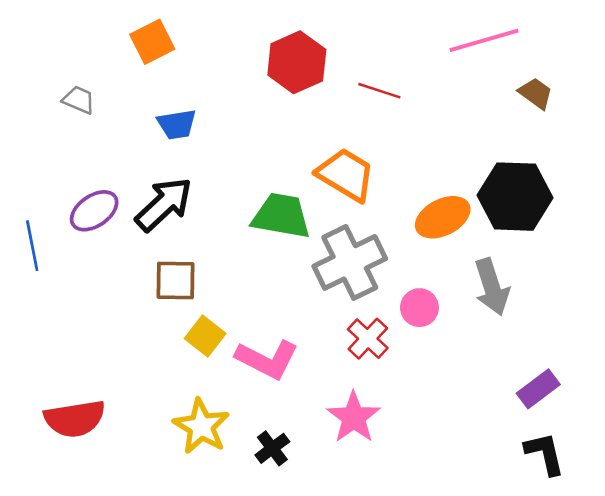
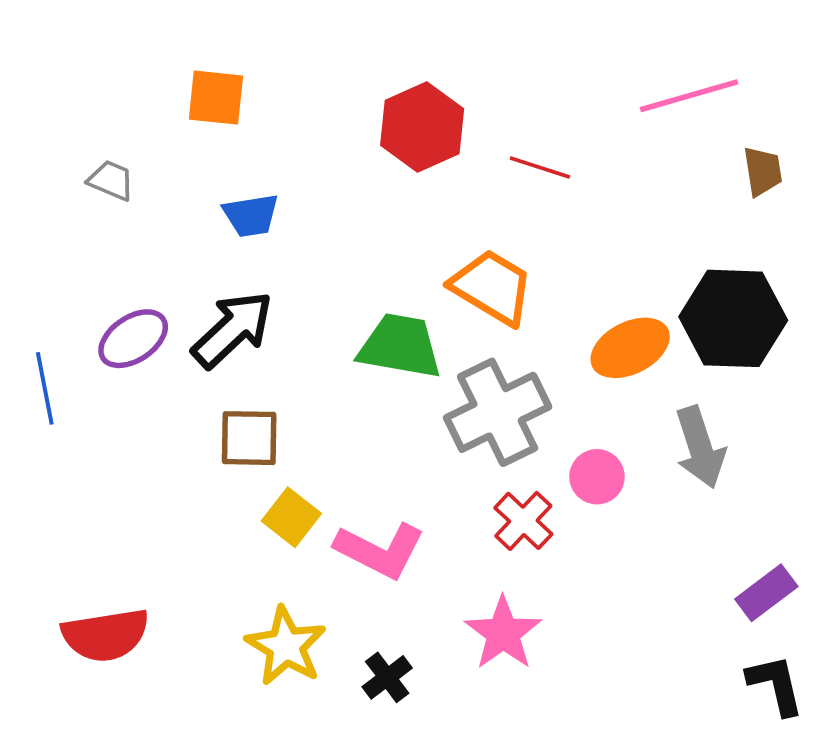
orange square: (152, 42) -> (216, 98), turned 33
brown trapezoid: (536, 93) -> (763, 171), turned 45

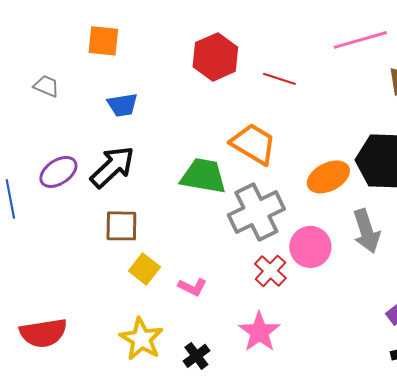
pink circle: (597, 477) -> (310, 247), size x1.4
pink L-shape: (380, 550) -> (192, 287), size x0.6

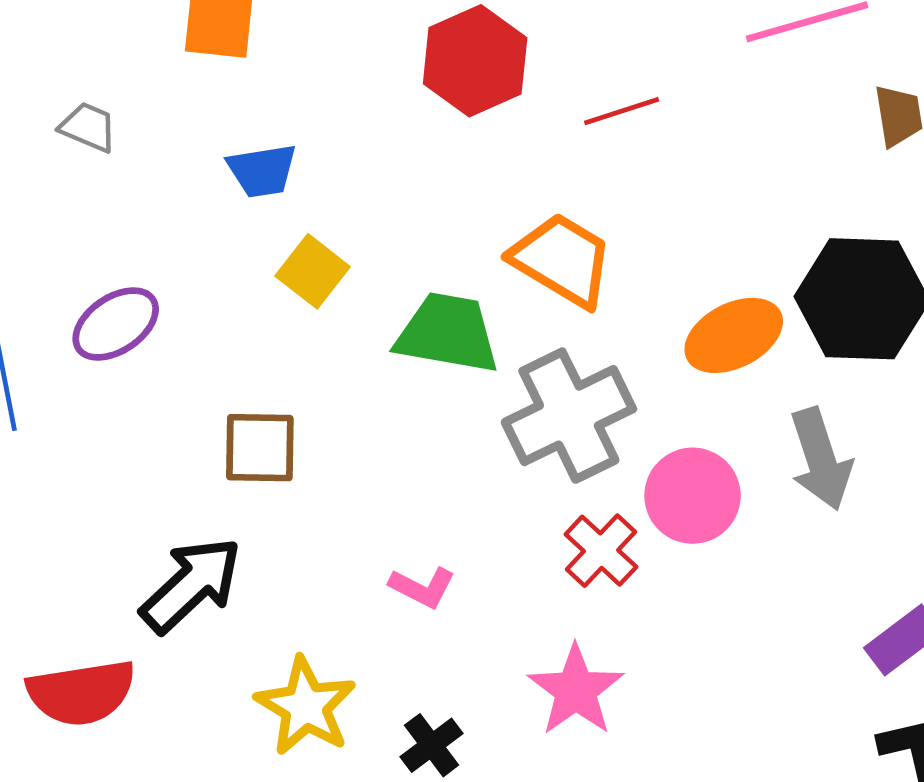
red line: (279, 79) -> (622, 111), turned -36
black arrow: (112, 167) -> (191, 585), moved
yellow square: (144, 269) -> (313, 271), moved

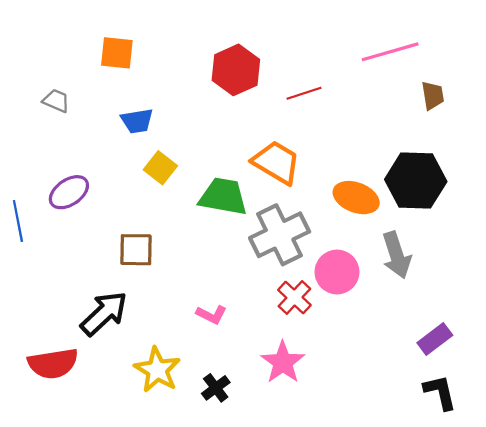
orange ellipse: (734, 335) -> (356, 198), turned 48

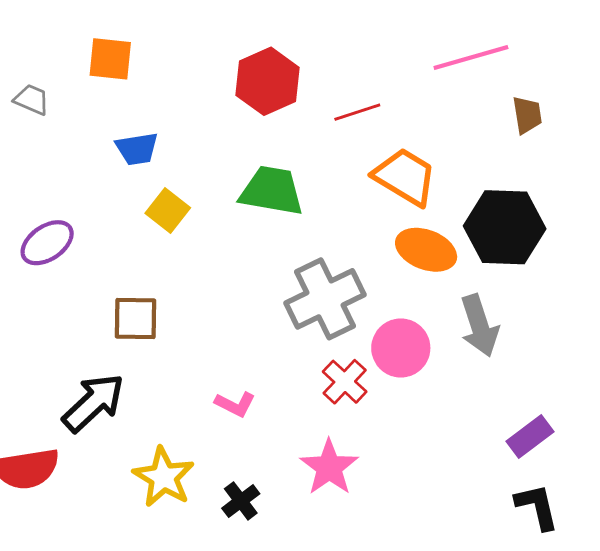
gray trapezoid: (56, 101) -> (32, 100), moved
orange trapezoid: (276, 162) -> (405, 177), moved
green trapezoid: (223, 196) -> (272, 191), moved

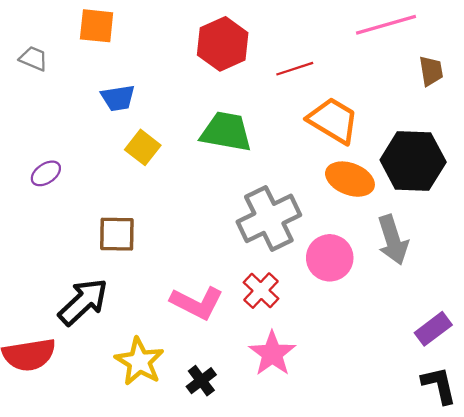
purple ellipse: (47, 243) -> (46, 173), size x0.7
red cross: (345, 382) -> (261, 291), moved
pink L-shape: (235, 404) -> (197, 303), size x1.6

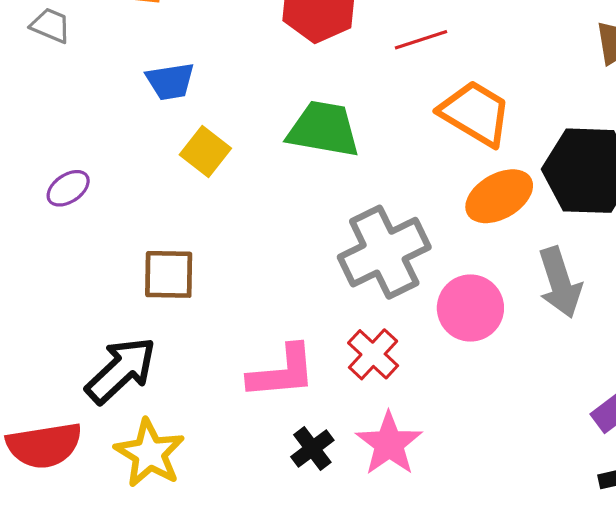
orange ellipse: (350, 179) -> (499, 196), turned -51
pink L-shape: (197, 303) -> (282, 372), turned -32
yellow star: (139, 361) -> (150, 453), moved
black cross: (201, 381) -> (312, 448), moved

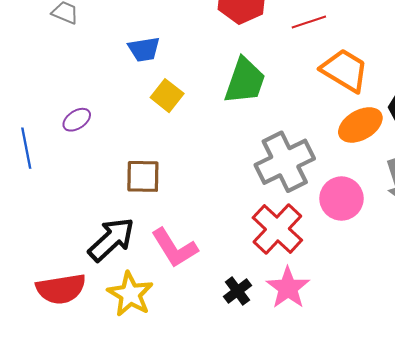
green trapezoid: (324, 129) -> (245, 81), turned 99
red cross: (373, 354) -> (277, 229), size x1.5
pink L-shape: (282, 372) -> (174, 248), moved, turned 63

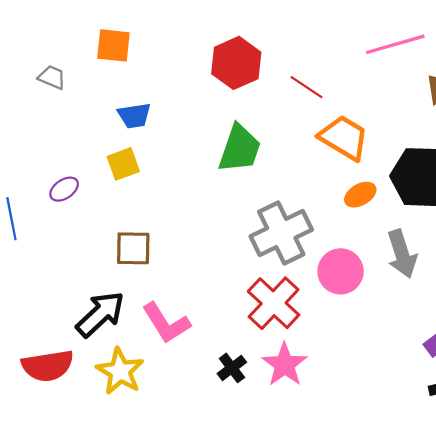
red line: (309, 22) -> (307, 87), turned 52
yellow square: (167, 96) -> (123, 164), moved, turned 32
orange ellipse: (360, 125) -> (360, 195), size x0.7

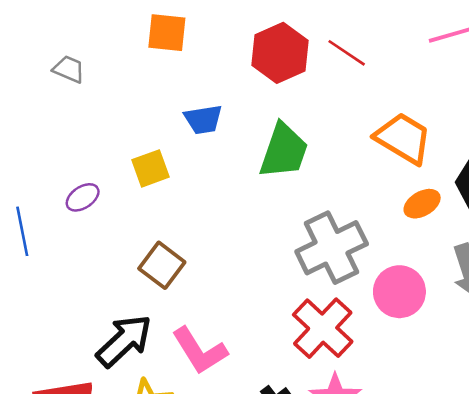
orange square: (113, 45) -> (167, 33), moved
red line: (307, 87) -> (347, 53), moved
blue trapezoid: (134, 116) -> (203, 119), moved
brown square: (133, 248) -> (162, 265), turned 36

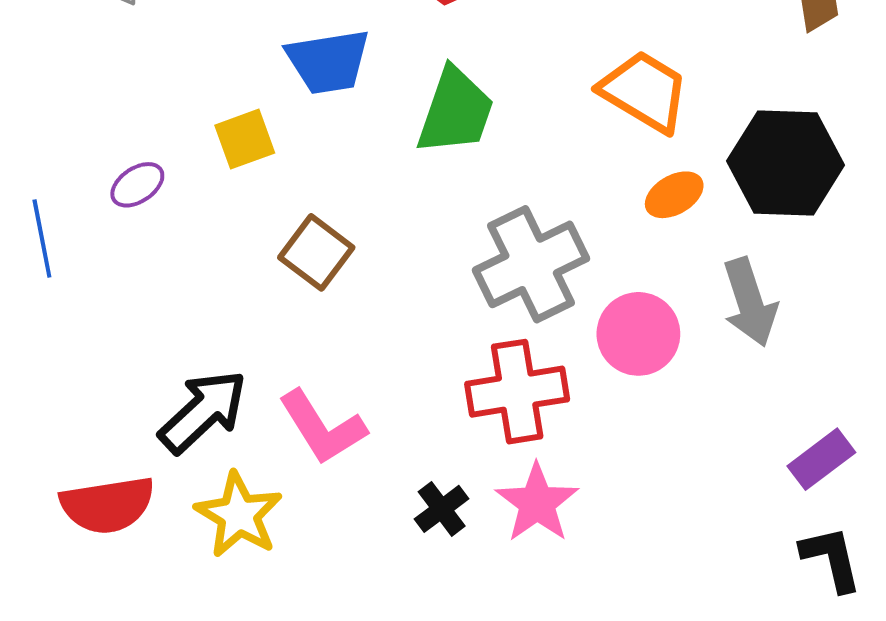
blue trapezoid: (203, 119) -> (328, 62), size x1.4
brown square: (162, 265) -> (316, 252), moved
red cross: (323, 328) -> (517, 392), turned 38

